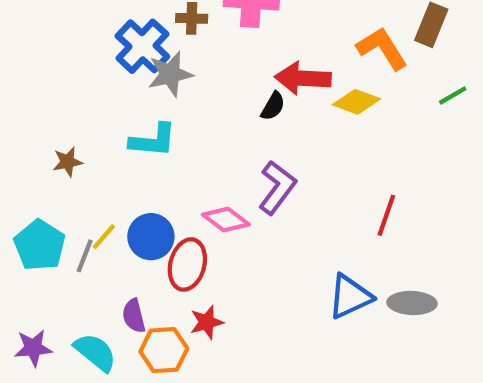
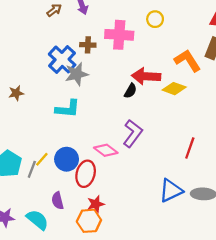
brown star: (68, 162) -> (16, 93), moved
orange hexagon: (164, 350) -> (89, 221), moved

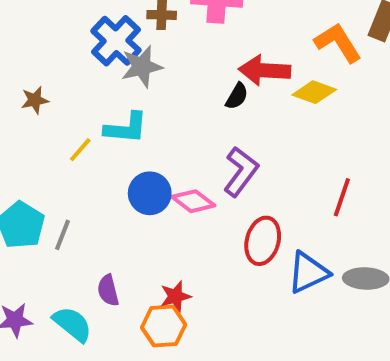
yellow line: (42, 159) -> (80, 150), moved
blue circle: (67, 159) -> (150, 193), moved
red ellipse: (86, 174) -> (263, 241), moved

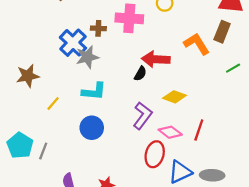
yellow diamond: (314, 92) -> (175, 97), moved
brown star: (35, 100) -> (28, 76), size x1.5
cyan L-shape: (126, 128) -> (94, 91), moved
pink diamond: (193, 201) -> (170, 132), moved

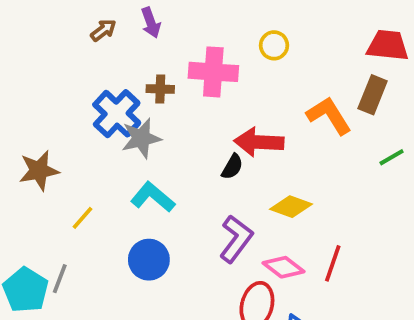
cyan L-shape: (94, 91) -> (153, 197), turned -145
gray line: (43, 151) -> (60, 279), moved

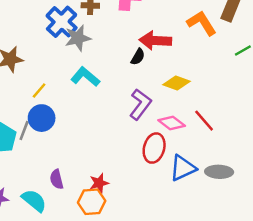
blue circle: (149, 260) -> (42, 118), moved
red line: (333, 263) -> (204, 121), turned -60

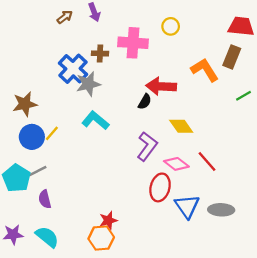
yellow diamond: (177, 83) -> (181, 126), turned 35
blue circle: (42, 118) -> (32, 137), moved
gray line: (24, 131) -> (38, 171), turned 42
blue triangle: (183, 168) -> (187, 206), turned -40
purple semicircle: (57, 179) -> (45, 199), moved

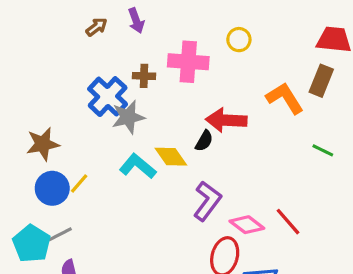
green line: (243, 96) -> (323, 150), moved, turned 56
yellow diamond: (181, 126) -> (171, 157), moved

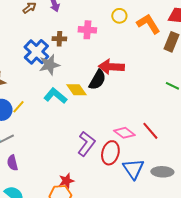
pink cross: (188, 62) -> (87, 30), size x0.7
orange L-shape: (285, 98) -> (148, 24), moved
black semicircle: (204, 141) -> (97, 80), size x1.5
purple L-shape: (207, 201) -> (86, 144), moved

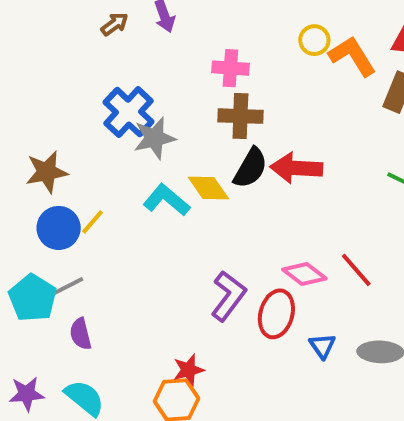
yellow circle: (119, 16) -> (314, 40), moved
brown cross: (59, 39) -> (240, 116), moved, size x1.5
red arrow: (111, 67) -> (296, 168), moved
blue triangle: (133, 169) -> (322, 346), size x0.6

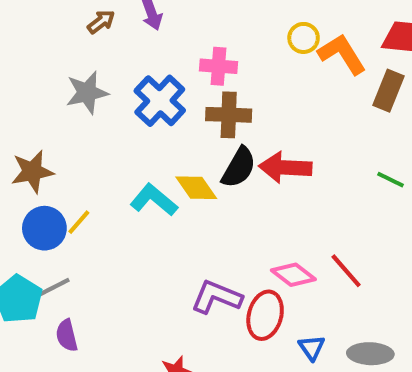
blue cross: (129, 112) -> (160, 101), moved
gray star: (154, 138) -> (87, 93), moved
purple L-shape: (228, 296) -> (217, 297), turned -105

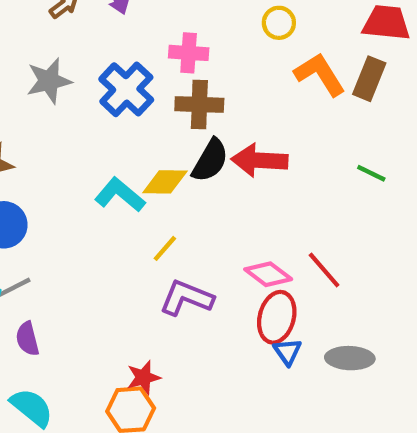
orange L-shape: (342, 54) -> (320, 74), moved
yellow diamond: (196, 188) -> (165, 182), turned -54
yellow line: (79, 222) -> (165, 248), moved
red ellipse: (265, 315) -> (277, 317), moved

